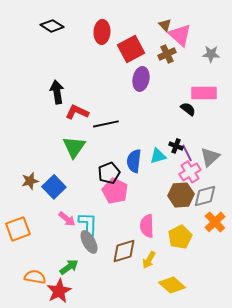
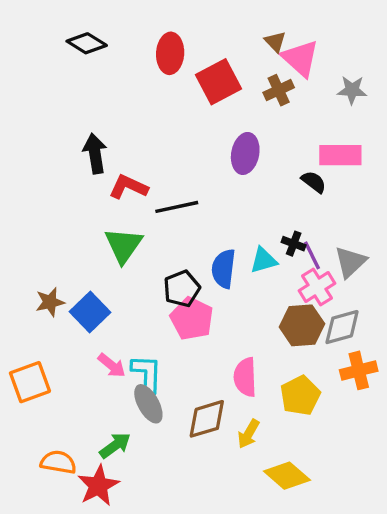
purple ellipse: (141, 79) -> (245, 153), moved
orange cross: (215, 222) -> (359, 370), turned 30

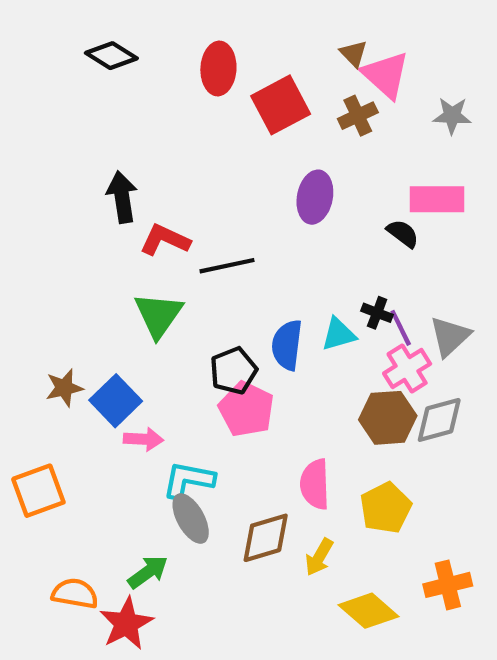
pink arrow: (112, 365) -> (143, 439), moved, turned -36
orange cross: (359, 370) -> (448, 585), moved
cyan L-shape: (147, 374) -> (188, 480), turned -81

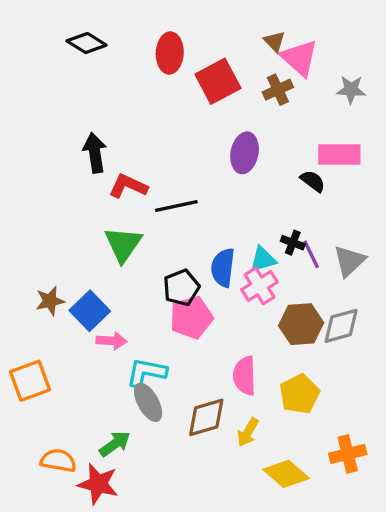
pink cross: (407, 369) -> (260, 286), moved
pink pentagon: (246, 409) -> (191, 318), turned 30
red star: (126, 624) -> (98, 484), turned -30

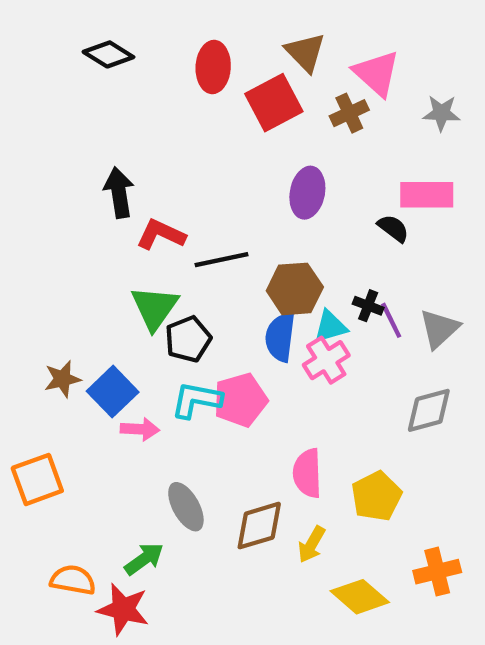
brown triangle: (274, 41) -> (305, 52), moved, size x1.5
black pentagon: (181, 288) -> (188, 339), moved
brown hexagon: (301, 324) -> (295, 289), moved
cyan L-shape: (146, 372) -> (196, 400), moved

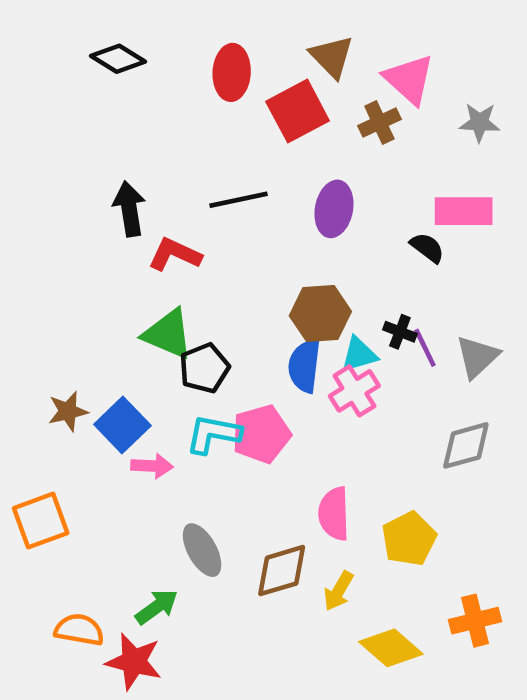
black line: (222, 260) -> (238, 200), moved
green triangle: (155, 308) -> (168, 334), turned -42

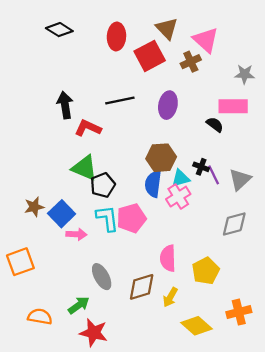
gray star: (480, 122) -> (245, 74), moved
cyan L-shape: (213, 434) -> (107, 218), turned 72
red star: (134, 662) -> (94, 333), moved

